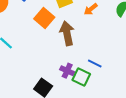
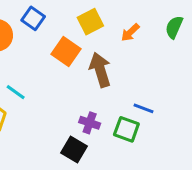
purple cross: (67, 71) -> (90, 123), moved

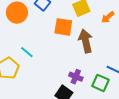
orange square: (66, 51) -> (63, 27), turned -30

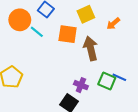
cyan line: (27, 52) -> (37, 32), moved
green square: (101, 83) -> (107, 81), moved

